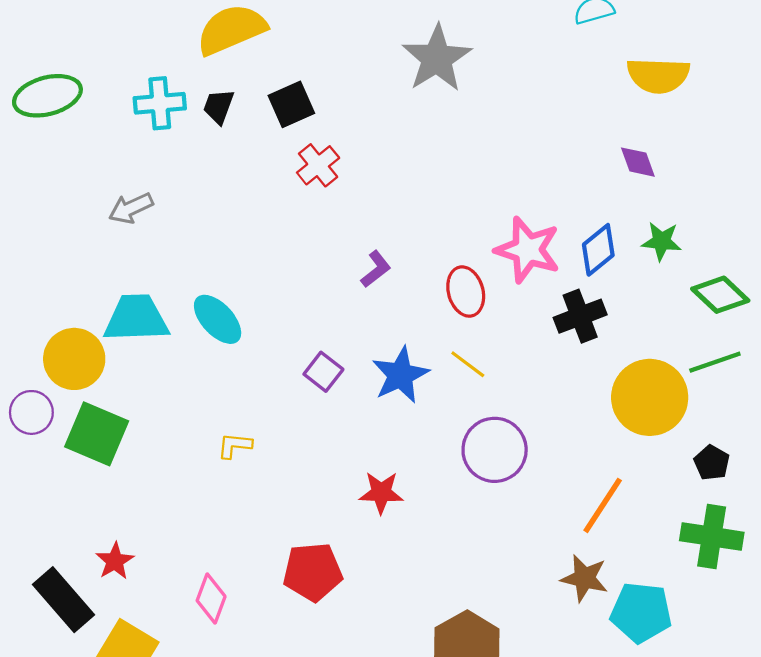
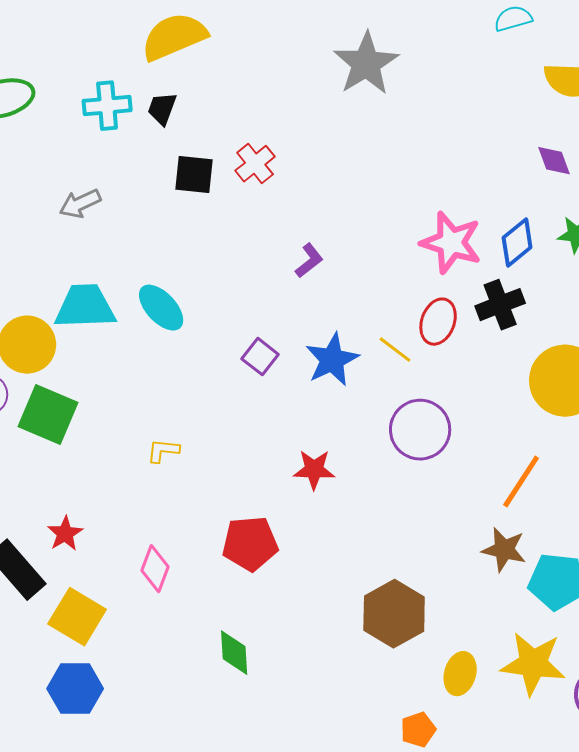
black square: (291, 104) -> (194, 175), moved, turned 30
red ellipse: (466, 292) -> (438, 322), moved, turned 36
yellow L-shape: (235, 446) -> (163, 451), moved

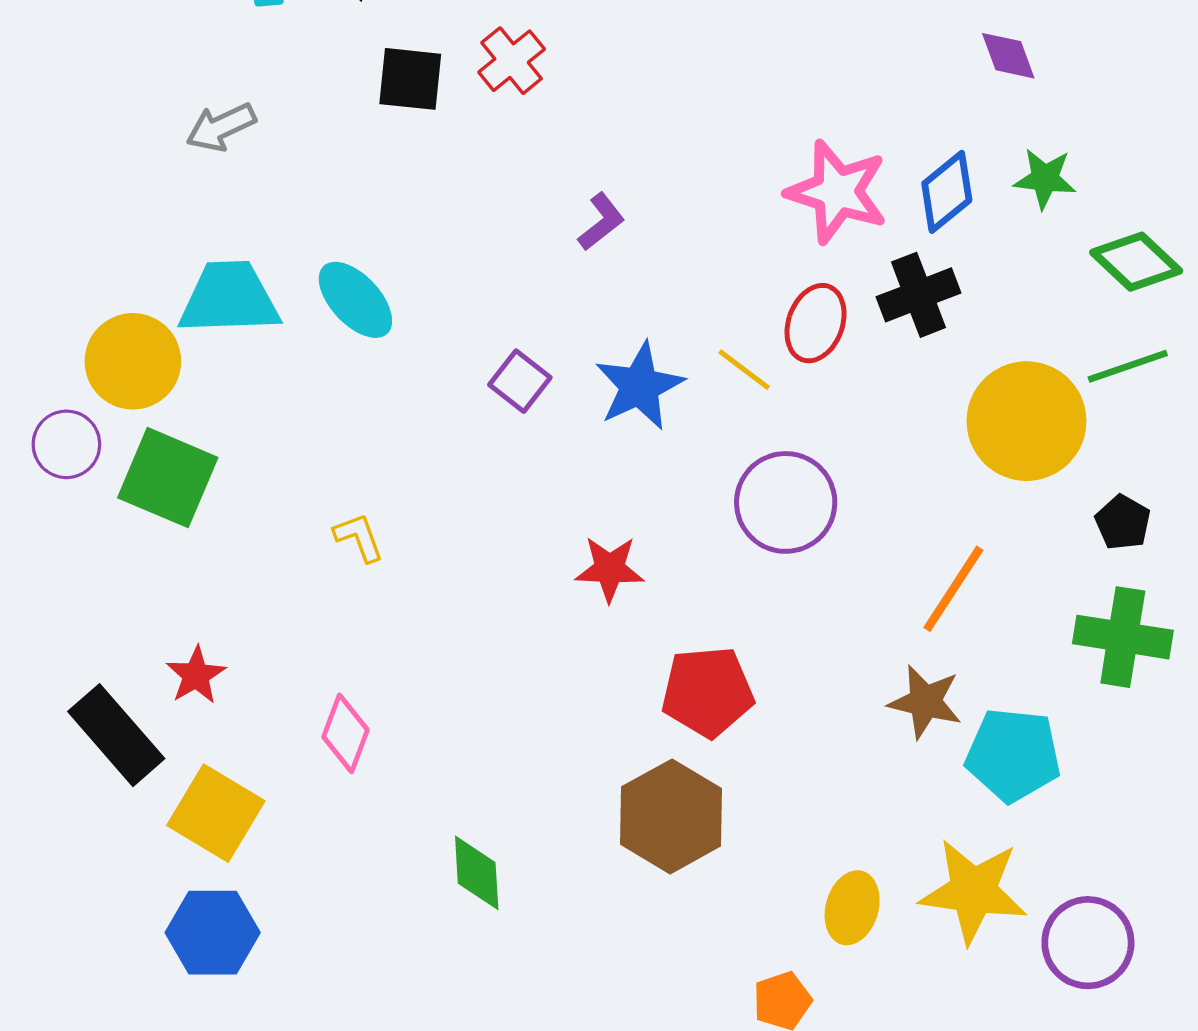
yellow L-shape: (163, 451) -> (359, 537), turned 64
red pentagon: (250, 544) -> (708, 692), moved
brown hexagon: (394, 614) -> (671, 816), moved

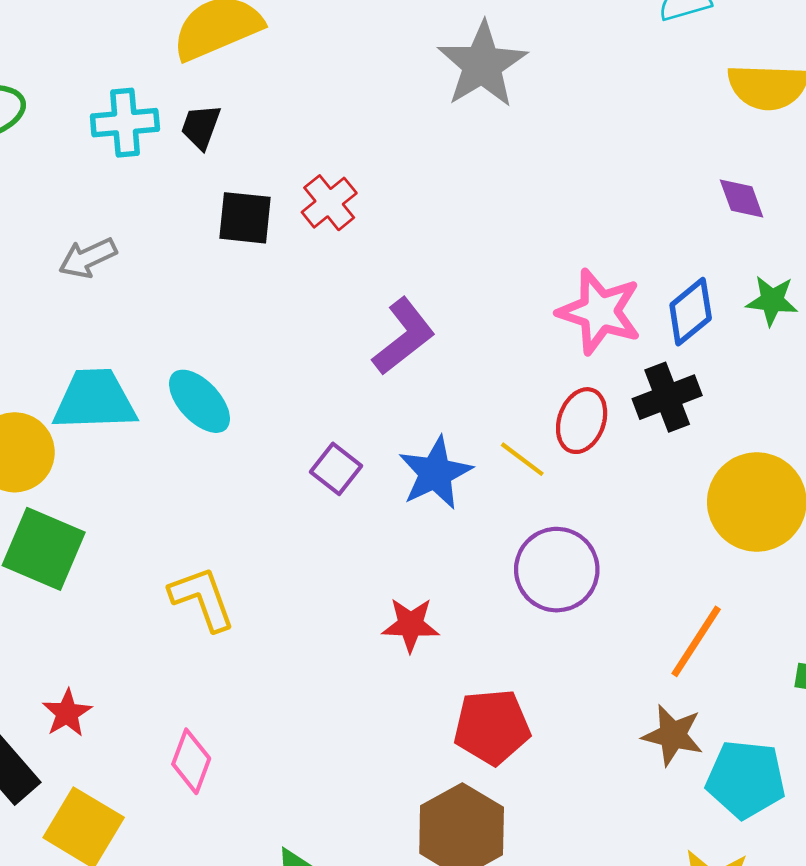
purple L-shape: (601, 222) -> (404, 336), size x1.6
yellow L-shape: (359, 537) -> (202, 599), size x1.6

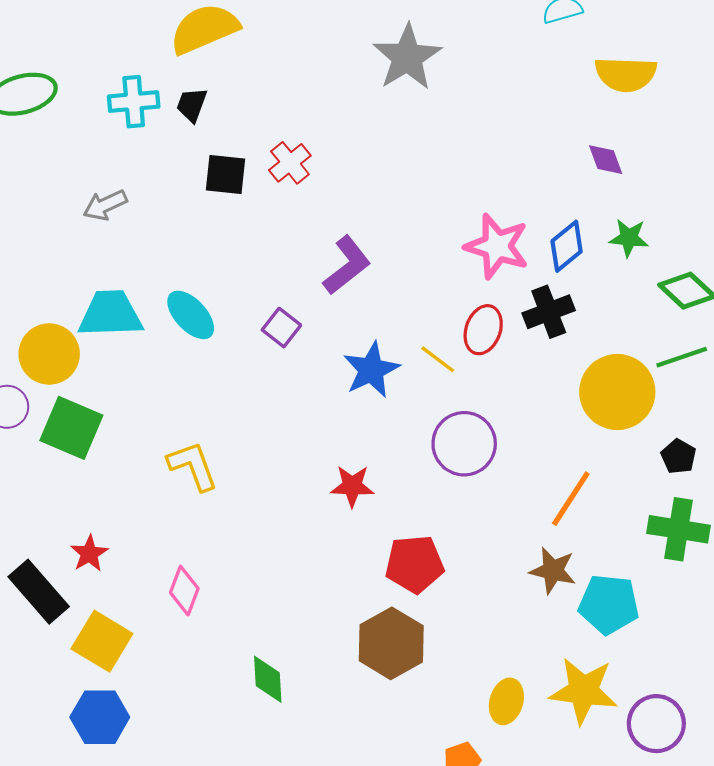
purple square: (336, 469) -> (281, 328), moved

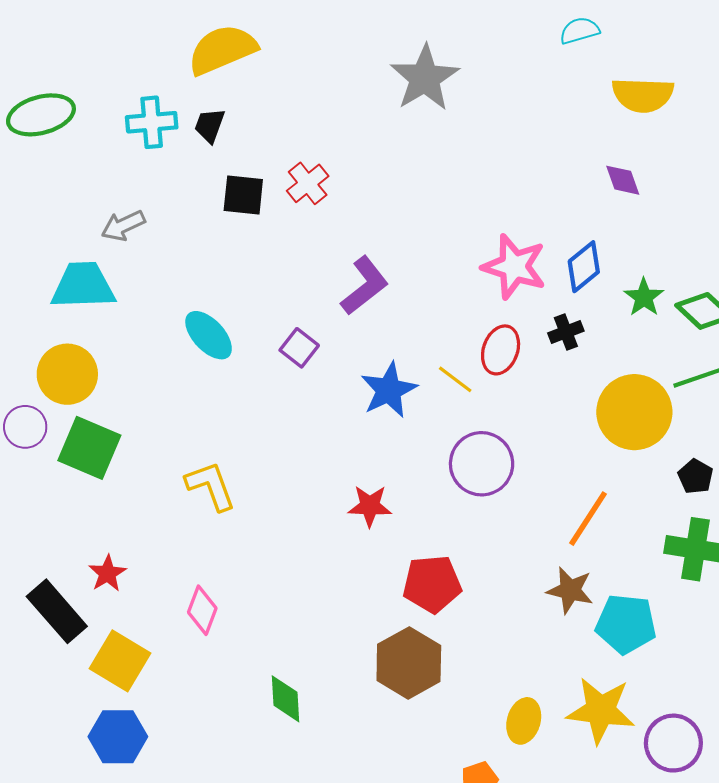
green star: (629, 238) -> (644, 297), moved, turned 30
black cross: (549, 312) -> (566, 332), size x0.7
cyan trapezoid: (110, 314) -> (83, 286), moved

